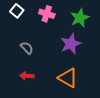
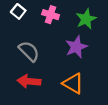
gray semicircle: (27, 48) -> (29, 51), size x1.5
red arrow: (27, 76) -> (29, 81), size x1.5

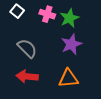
green star: (86, 19) -> (69, 18), moved
orange triangle: (73, 83) -> (68, 78), turned -35

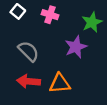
green star: (69, 18) -> (92, 22), moved
orange triangle: (68, 78) -> (60, 83), moved

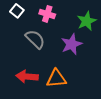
gray semicircle: (29, 51) -> (35, 39), moved

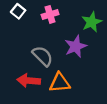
pink cross: (47, 14) -> (50, 14), turned -35
gray semicircle: (35, 39) -> (43, 56), moved

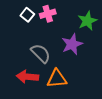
white square: (18, 11) -> (27, 15), moved

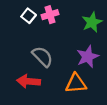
purple star: (72, 44) -> (88, 57), moved
orange triangle: (57, 79) -> (76, 83), moved

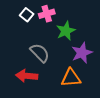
green star: (92, 22) -> (66, 31), moved

